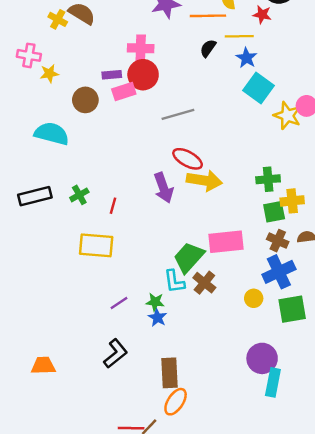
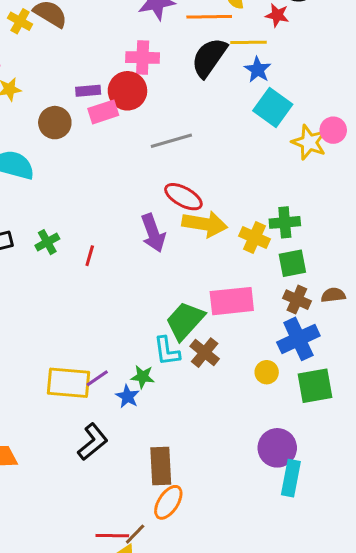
pink cross: (141, 48) -> (143, 58), moved
black semicircle: (208, 48) -> (209, 58), size x1.8
yellow cross: (292, 201) -> (255, 238), moved, turned 30
yellow rectangle: (96, 245) -> (68, 383), moved
blue star: (157, 318) -> (127, 396), moved

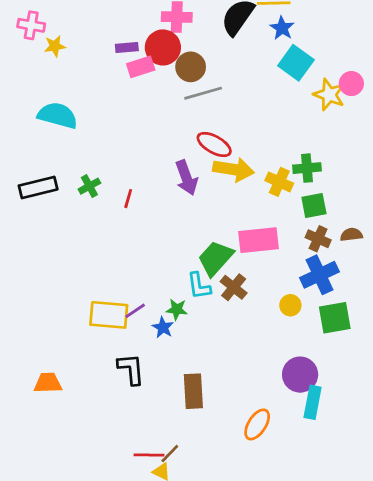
brown circle: (55, 123) -> (191, 67), moved
black L-shape: (93, 442) -> (131, 369), turned -56
orange ellipse: (168, 502) -> (257, 424), moved

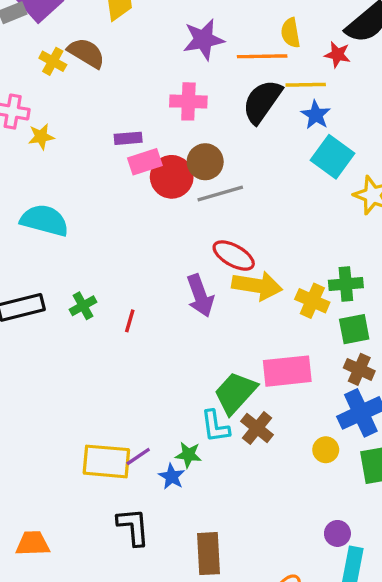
red circle: (163, 47) -> (172, 177), moved
purple circle: (300, 375) -> (337, 533), size x0.6

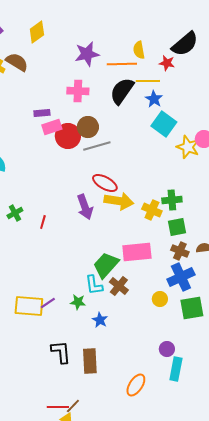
blue star: (172, 477) -> (100, 320), moved
black L-shape: (133, 527) -> (61, 352), moved

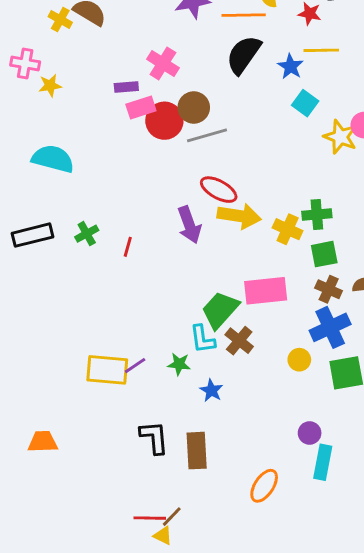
yellow line: (148, 81) -> (321, 50), moved
pink cross: (78, 91) -> (163, 64), moved, turned 30
cyan square: (164, 124) -> (305, 103), size x0.7

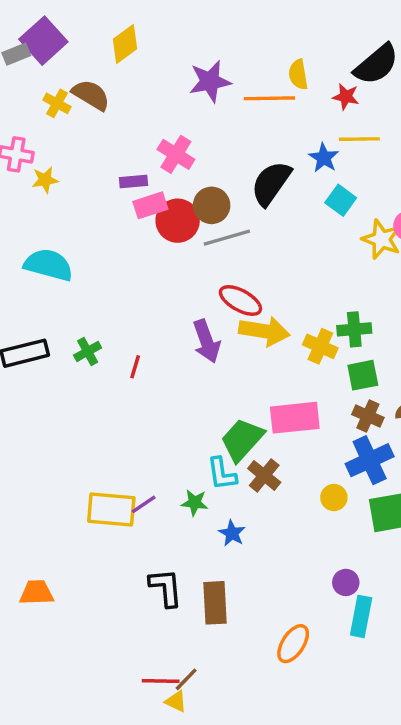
black semicircle: (244, 55) -> (271, 183), moved

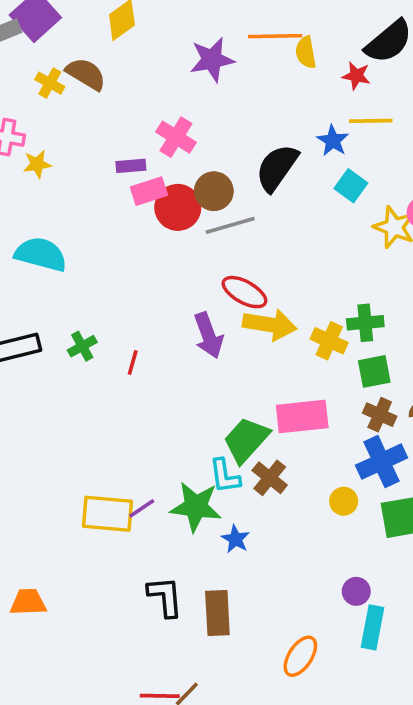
orange line: (269, 98) -> (275, 36), moved
green star: (195, 503) -> (196, 507), size x1.8

